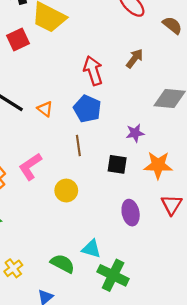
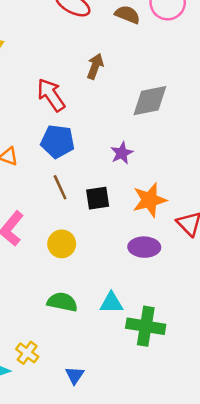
black square: (117, 164) -> (98, 198), moved
orange star: (158, 165) -> (149, 200), moved
purple ellipse: (131, 213) -> (144, 247), turned -60
green semicircle: (63, 264) -> (62, 302), moved

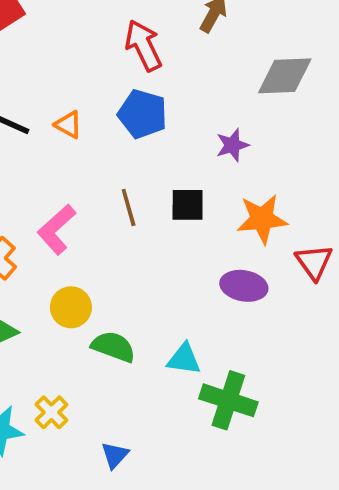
brown line: (60, 187) -> (129, 207), moved
yellow circle: (62, 244) -> (71, 307), moved

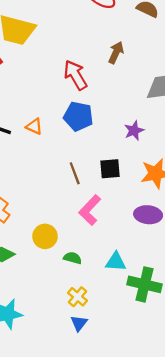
pink L-shape: (56, 229) -> (90, 210), moved
green semicircle: (113, 347) -> (73, 258), size x0.7
yellow cross: (51, 412) -> (78, 297), moved

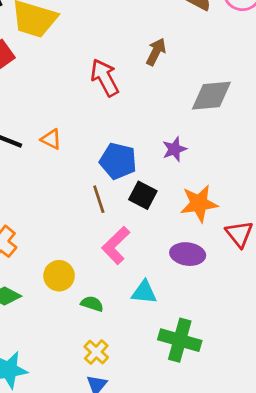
blue pentagon: (78, 116) -> (118, 161), moved
black square: (110, 169) -> (143, 195), turned 30
cyan triangle: (116, 262) -> (144, 292), moved

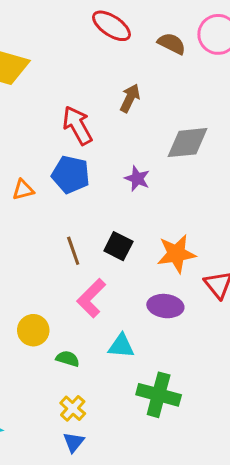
orange triangle: (51, 139) -> (23, 190), turned -40
purple star: (174, 149) -> (137, 179), moved, turned -30
blue pentagon: (118, 161) -> (71, 174), moved

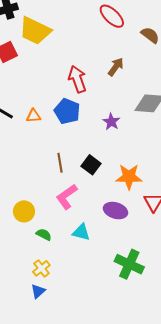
green cross: (159, 395) -> (129, 264), moved

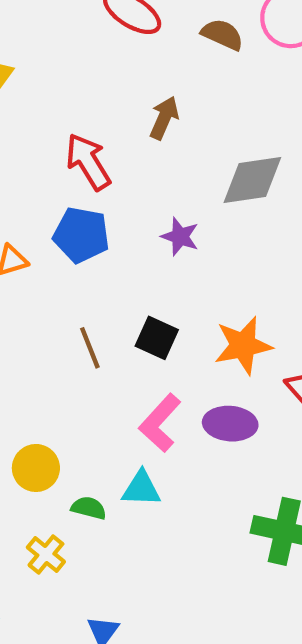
pink L-shape: (67, 197) -> (160, 423), moved
cyan triangle: (81, 232) -> (141, 489), moved
yellow cross: (41, 268) -> (46, 554), moved

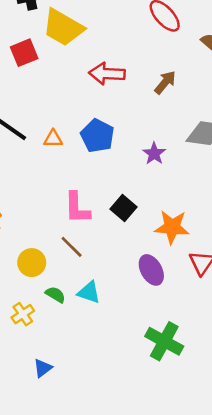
red arrow: (88, 162) -> (107, 74), moved, turned -72
brown line: (90, 348) -> (72, 247), moved, turned -40
pink L-shape: (160, 423) -> (77, 208), moved, turned -60
purple ellipse: (230, 424) -> (151, 270), turned 40

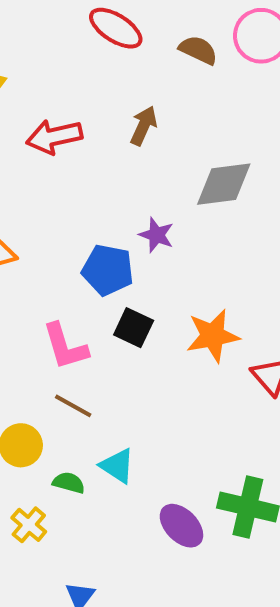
blue pentagon: (97, 136) -> (108, 270), moved
purple ellipse: (151, 270) -> (181, 526), moved
cyan triangle: (89, 292) -> (117, 466), turned 30

